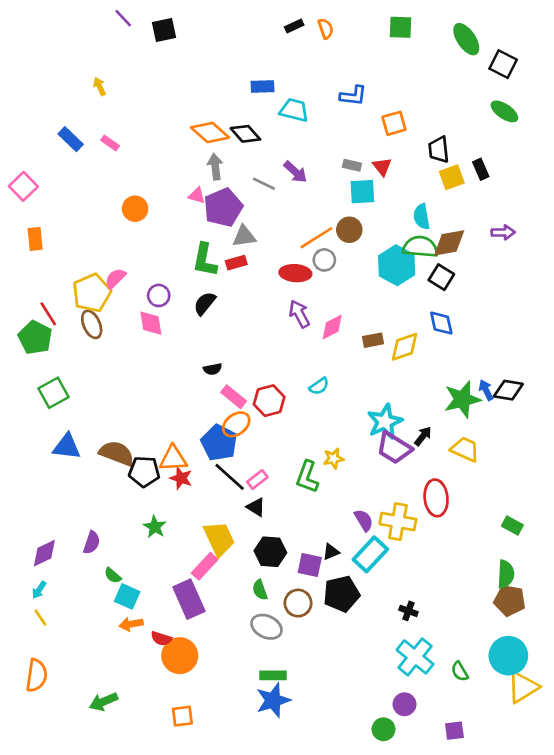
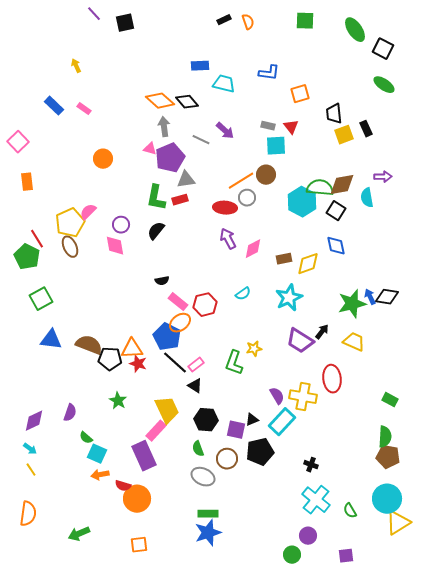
cyan semicircle: (422, 217) -> (367, 198), moved
cyan star: (385, 422) -> (289, 298), moved
cyan arrow: (39, 590) -> (30, 449), turned -88

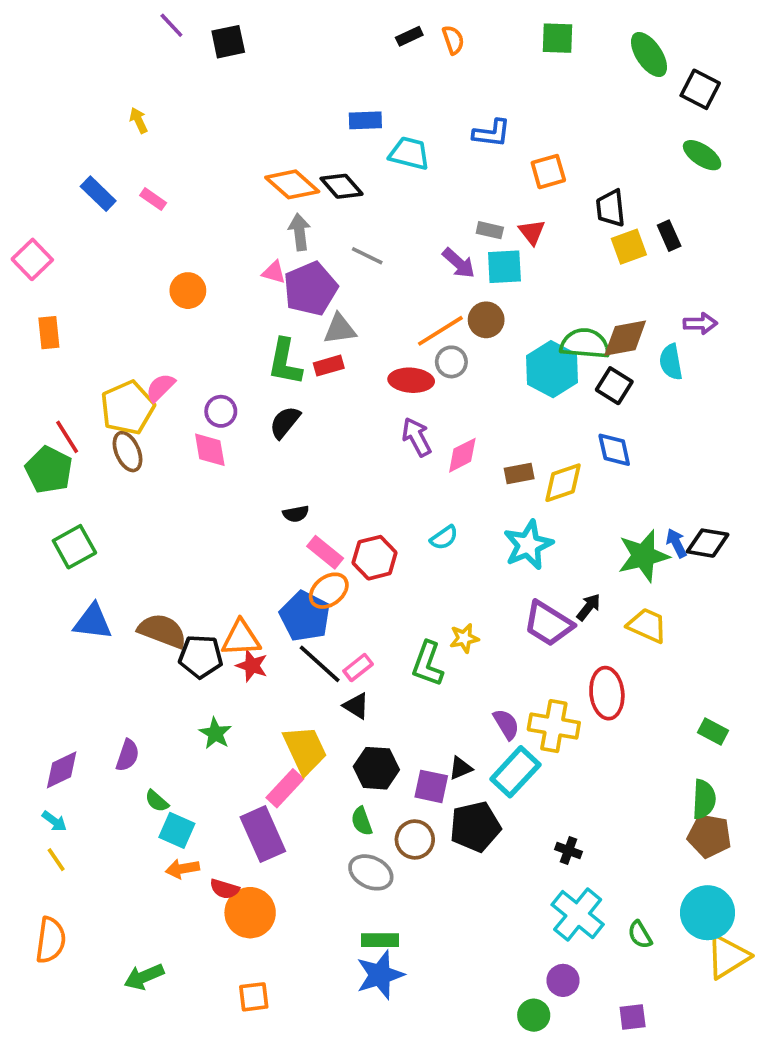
purple arrow: (225, 131) -> (459, 263), moved

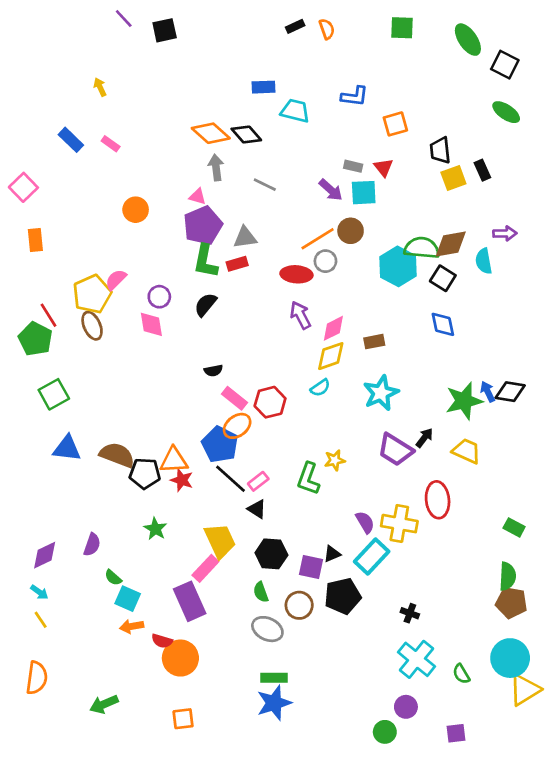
purple pentagon: (310, 289) -> (203, 226), moved
yellow diamond: (563, 483) -> (331, 356), moved

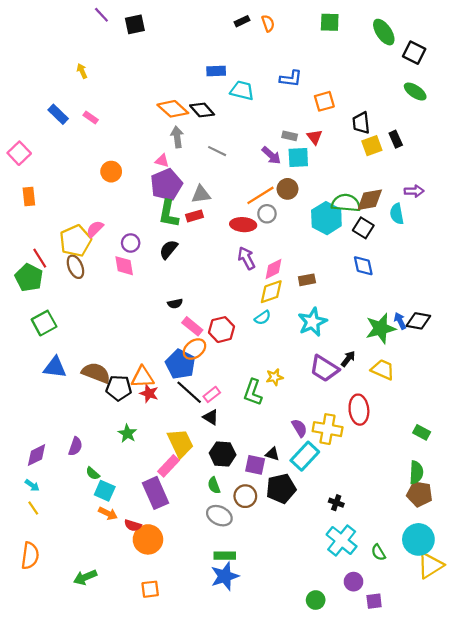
black triangle: (332, 554) -> (272, 454), turned 40
orange arrow: (132, 626) -> (108, 513), turned -144
purple circle: (406, 707) -> (354, 582), moved

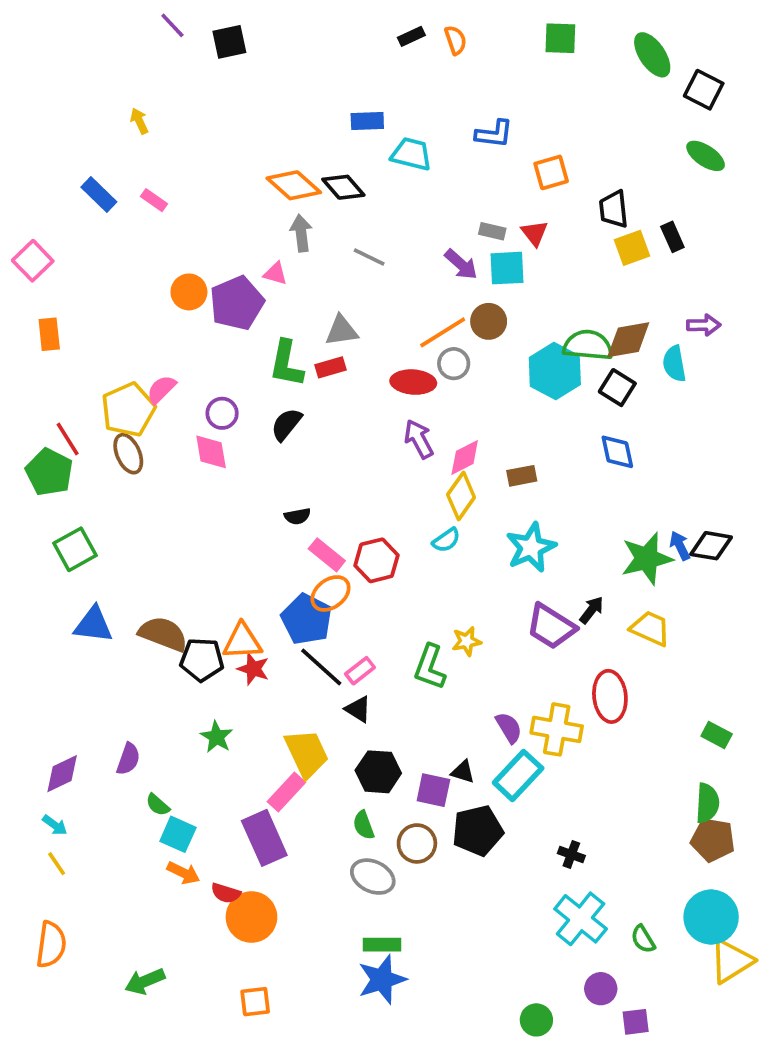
purple pentagon: (166, 185) -> (237, 303), moved
yellow diamond: (271, 292) -> (461, 496), turned -36

